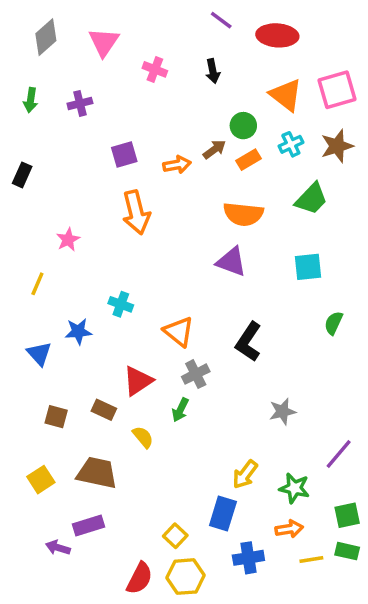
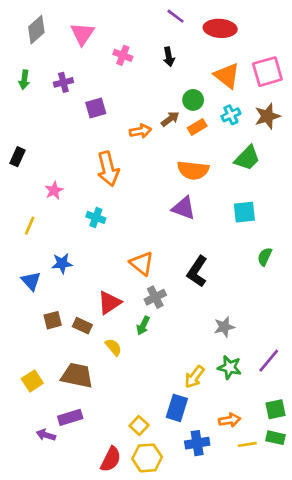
purple square: (124, 155) -> (96, 108), moved
black rectangle: (22, 175) -> (17, 157), moved
cyan cross: (121, 304) -> (96, 217), moved
brown square: (56, 417) -> (53, 320), moved, turned -30
green star: (294, 488) -> (230, 367), moved

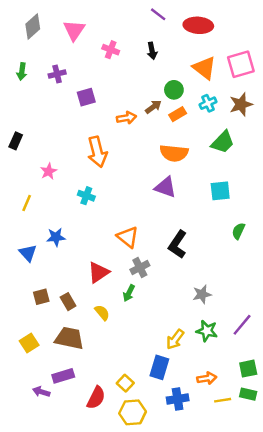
brown square: (53, 320) -> (41, 297), moved
brown rectangle: (82, 326) -> (68, 302), moved, turned 35
red semicircle: (111, 459) -> (96, 398), moved

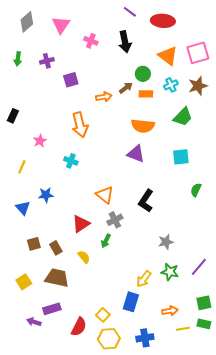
black arrow: (152, 51) -> (125, 42), size x1.5
orange rectangle: (178, 114) -> (146, 94), turned 32
blue cross: (178, 399) -> (145, 338), moved

